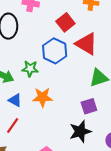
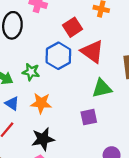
black star: (80, 132) -> (43, 139), moved

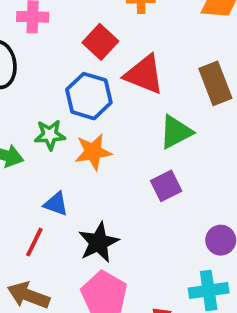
blue triangle: (12, 103) -> (56, 204), moved
orange star: (41, 103) -> (93, 152), moved

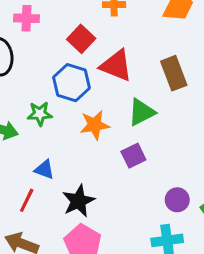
orange star: (93, 152) -> (95, 125), moved

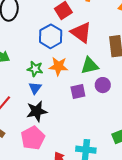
green star: (40, 114) -> (35, 69), moved
blue triangle: (44, 170) -> (35, 88), moved, turned 32
purple circle: (177, 200) -> (103, 85), moved

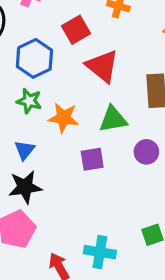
blue hexagon: (51, 36) -> (34, 58), moved
green star: (35, 69) -> (29, 101), moved
purple circle: (103, 85) -> (146, 152), moved

